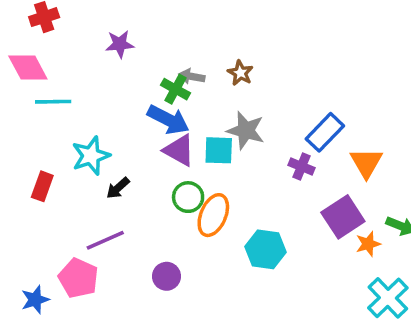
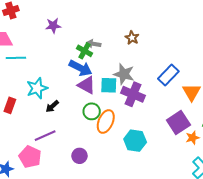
brown star: (240, 73) -> (132, 38), moved
purple cross: (301, 166) -> (133, 94), moved, size x1.6

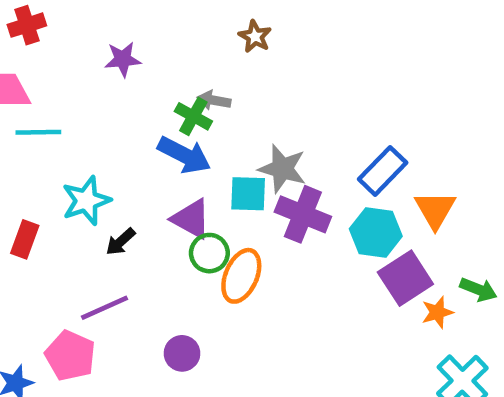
brown star: (132, 38) -> (255, 36), moved
purple triangle: (87, 85) -> (191, 219), moved
cyan hexagon: (135, 141) -> (376, 233), moved

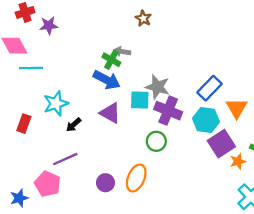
purple star: (123, 59) -> (49, 25), moved
green circle: (209, 253) -> (156, 141), moved
orange ellipse: (241, 276) -> (136, 178), moved

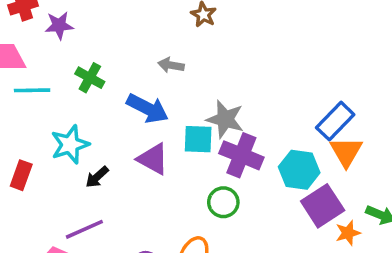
green cross: (111, 60) -> (90, 78), moved
blue rectangle: (210, 88) -> (335, 121), moved

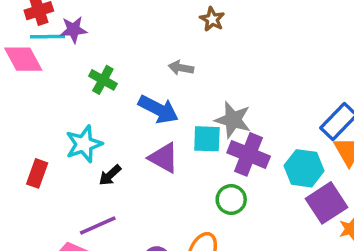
cyan line: (32, 90) -> (48, 37), moved

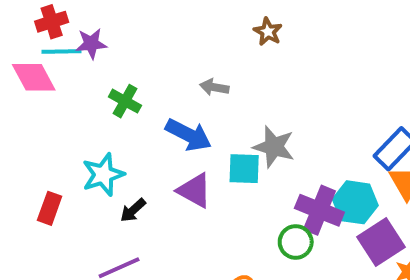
brown star: (212, 19) -> (268, 32), moved
purple cross: (249, 154) -> (319, 210), moved
green circle: (231, 199) -> (296, 242), moved

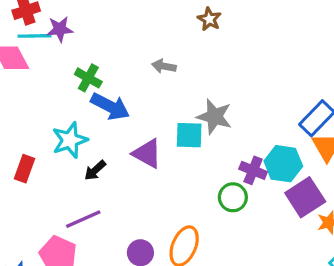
blue arrow: (189, 135) -> (110, 107), moved
purple cross: (319, 210) -> (253, 170), size x0.7

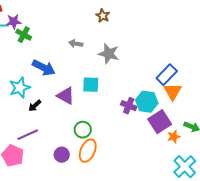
green cross: (88, 78) -> (24, 35), moved
gray star: (214, 117) -> (109, 54), moved
green circle: (233, 197) -> (83, 130), moved

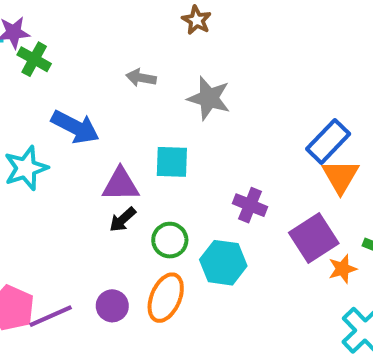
purple triangle: (66, 96) -> (120, 185), turned -30
cyan hexagon: (147, 102) -> (223, 263), moved
black arrow: (35, 106) -> (123, 220), moved
green circle: (83, 130) -> (170, 240), moved
purple line: (28, 135) -> (51, 316), moved

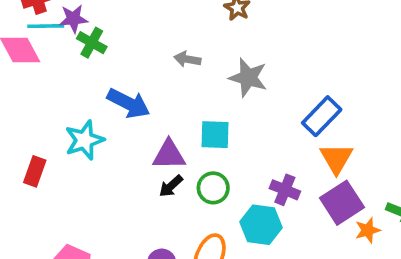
blue rectangle: (328, 141) -> (322, 116), moved
orange triangle: (340, 176) -> (336, 159), moved
purple cross: (250, 205) -> (285, 190), moved
green circle: (170, 240) -> (213, 188), moved

